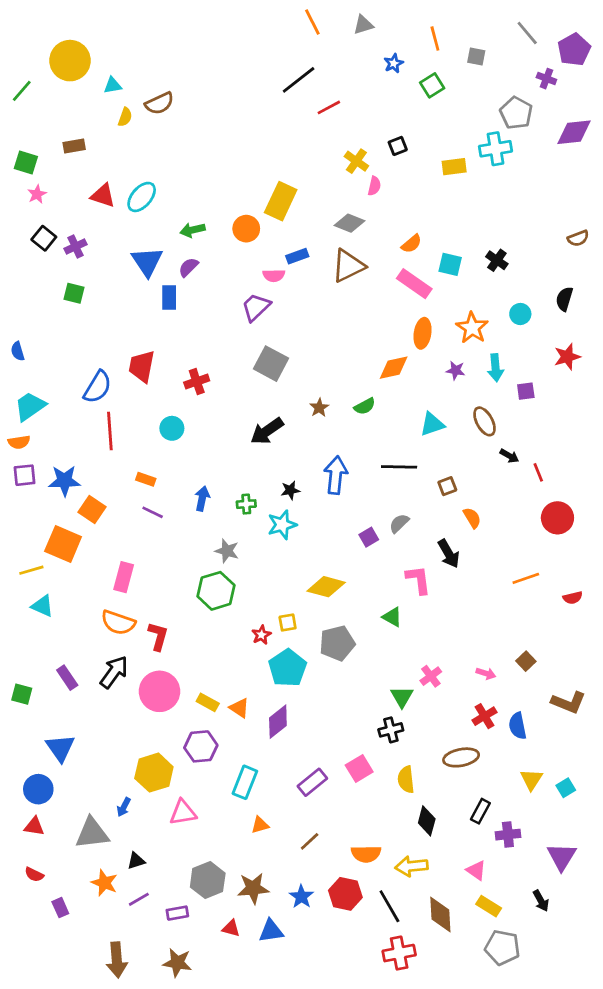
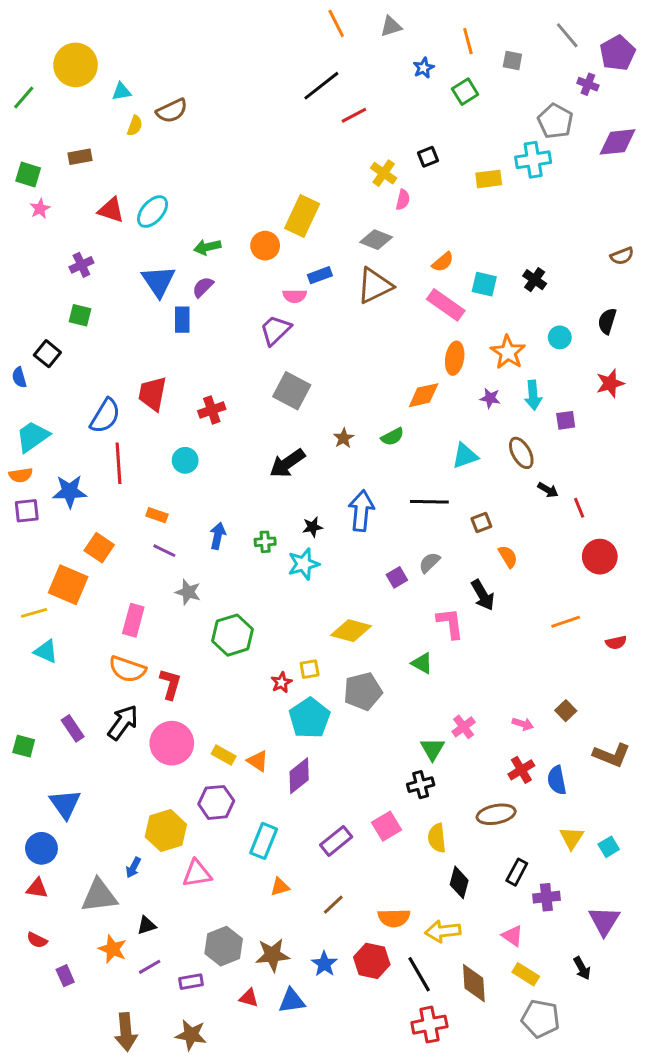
black square: (44, 238) -> (47, 354), moved
blue star: (64, 481) -> (70, 491), moved
gray star: (227, 551) -> (188, 592), moved

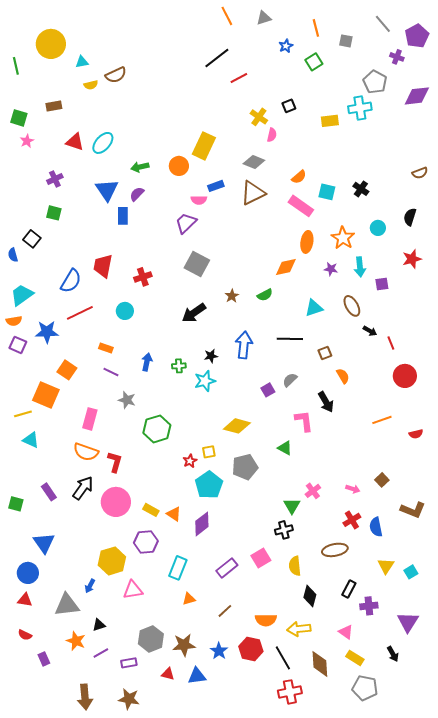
green line: (24, 98) -> (16, 66), turned -54
yellow semicircle: (135, 126) -> (91, 85), turned 56
red line: (118, 463) -> (80, 313), turned 68
purple square: (27, 511) -> (18, 345), turned 30

